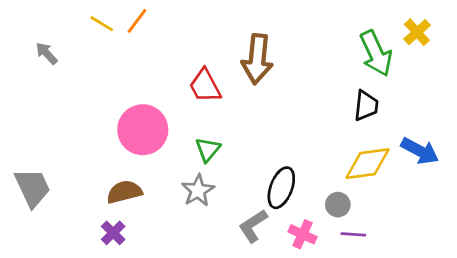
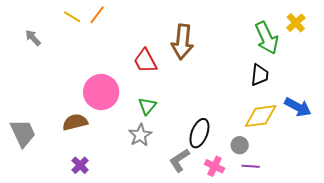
brown semicircle: (124, 192) -> (75, 122), moved

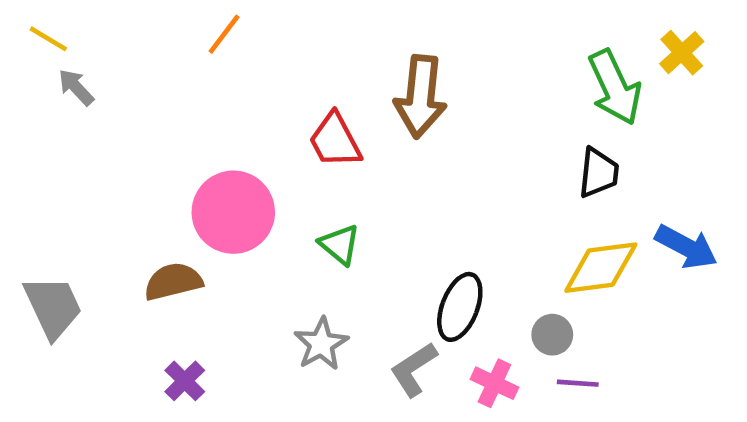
yellow line: (72, 17) -> (48, 39), moved
green triangle: (147, 106) -> (340, 245), turned -30
gray star: (140, 135) -> (321, 344), moved

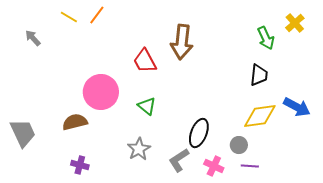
yellow line: (48, 39) -> (69, 17), moved
green arrow: (615, 87) -> (266, 38), size x0.7
purple cross: (185, 381) -> (80, 165), turned -30

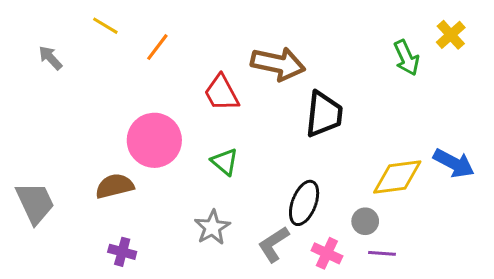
orange line: (97, 15) -> (157, 47), moved
brown arrow: (182, 42) -> (278, 64), turned -84
black trapezoid: (259, 75) -> (324, 114), moved, size x1.4

